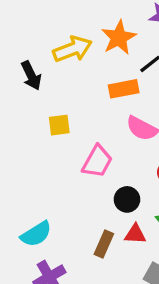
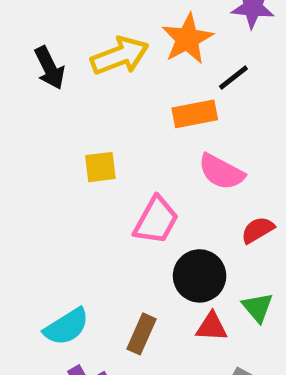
black arrow: (31, 76) -> (50, 68), moved
black circle: (127, 199) -> (200, 276), size x1.4
brown rectangle: (104, 244) -> (141, 334), moved

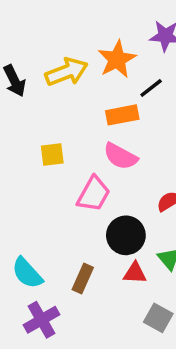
pink semicircle: (221, 172) -> (121, 156), moved
cyan semicircle: (66, 327) -> (27, 273), turned 80

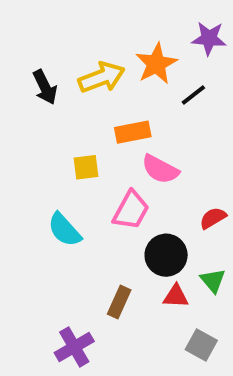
orange rectangle: (122, 115) -> (133, 132), moved
cyan semicircle: (27, 273) -> (64, 230), moved

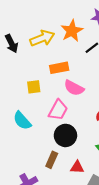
black circle: (166, 255) -> (65, 135), moved
red triangle: (176, 296) -> (77, 167), moved

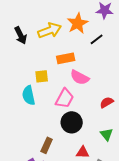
cyan semicircle: (22, 121) -> (29, 95), moved, turned 30
brown rectangle: (52, 160) -> (47, 145), moved

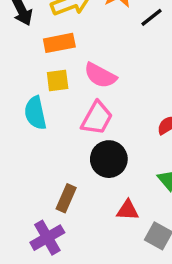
orange rectangle: (66, 58) -> (59, 43), moved
pink semicircle: (80, 77) -> (100, 75), moved

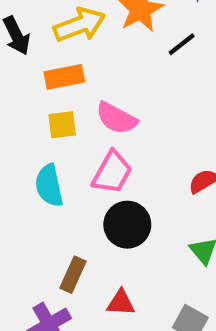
cyan semicircle: (35, 113) -> (49, 186), moved
red triangle: (128, 210) -> (121, 303), moved

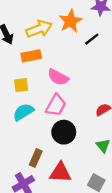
yellow square: (62, 125) -> (21, 85), moved
cyan semicircle: (49, 186) -> (23, 112), turned 70
red triangle: (121, 303) -> (60, 173), size x1.5

